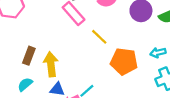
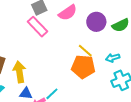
yellow line: (99, 37) -> (85, 51), moved

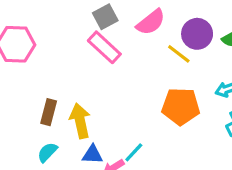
yellow line: (85, 51) -> (179, 54), moved

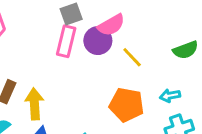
purple circle: (197, 34) -> (98, 41), moved
pink rectangle: (104, 47) -> (66, 41), turned 52

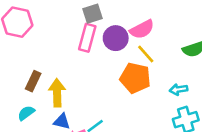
pink semicircle: (111, 25) -> (142, 29), moved
orange pentagon: (127, 105) -> (135, 78), moved

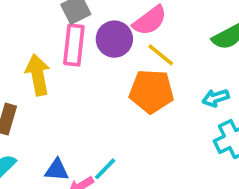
yellow arrow: (57, 93) -> (38, 75), moved

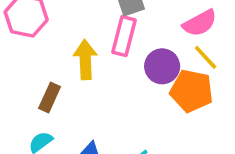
purple circle: (114, 39) -> (162, 66), moved

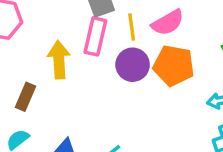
yellow line: (206, 57) -> (132, 27), moved, turned 36
orange pentagon: (192, 91) -> (174, 66), moved

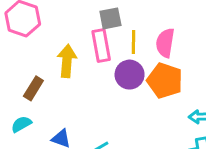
pink semicircle: (168, 23) -> (165, 43), turned 120
pink rectangle: (95, 36) -> (101, 46), turned -32

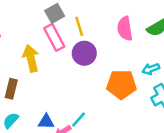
pink semicircle: (165, 43) -> (125, 29), moved
orange pentagon: (165, 81) -> (121, 84), moved

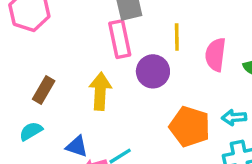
yellow line: (79, 26) -> (177, 37), moved
yellow arrow: (31, 58) -> (100, 91), moved

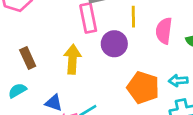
brown rectangle: (44, 90) -> (28, 58), turned -55

